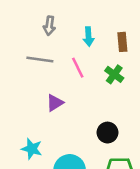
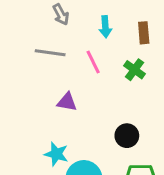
gray arrow: (49, 26) -> (61, 14), turned -36
purple triangle: (55, 103) -> (67, 102), turned 42
cyan star: (32, 149) -> (56, 154), moved

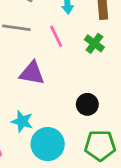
purple triangle: (67, 102) -> (32, 73), size x1.4

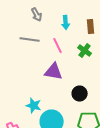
purple triangle: (32, 73) -> (54, 72), moved

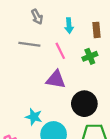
green cross: (85, 50) -> (90, 56), turned 32
black circle: (80, 94) -> (84, 104), size x1.5

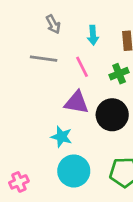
black circle: (84, 104) -> (112, 115), moved
cyan star: (34, 117) -> (61, 137), moved

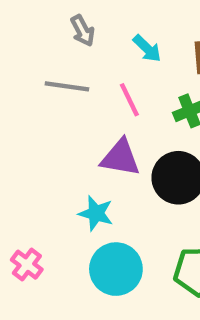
cyan arrow: (93, 35) -> (147, 49), turned -42
pink cross: (19, 182) -> (27, 265), moved, turned -30

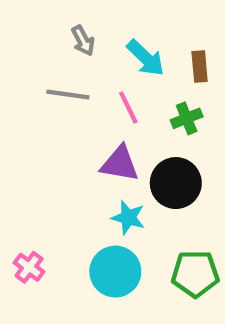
cyan arrow: (147, 49) -> (146, 58), size x1.4
cyan star: (96, 213) -> (128, 218), moved

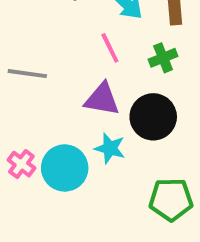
gray line: (68, 95) -> (27, 74), moved
pink cross: (29, 267) -> (21, 164), moved
cyan circle: (115, 272) -> (65, 168), moved

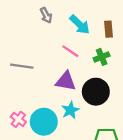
pink line: (110, 48) -> (70, 51), turned -30
cyan star: (110, 148) -> (70, 110), turned 30

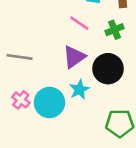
gray line: (22, 66) -> (20, 57), moved
purple triangle: (66, 81) -> (74, 57), turned -45

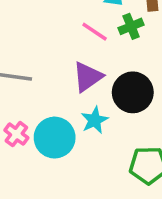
green cross: (115, 30) -> (131, 26), moved

